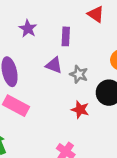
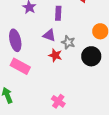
red star: (80, 110) -> (55, 55), moved

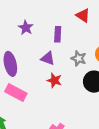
gray star: (68, 42) -> (79, 58), moved

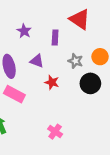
red triangle: (83, 15) -> (80, 19), size x1.5
purple triangle: (48, 58) -> (37, 61), moved

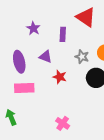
pink rectangle: (14, 94) -> (24, 88), turned -30

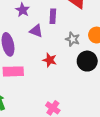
purple triangle: (45, 57) -> (36, 31), moved

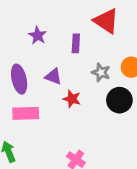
purple triangle: (36, 31) -> (53, 76), moved

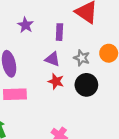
purple triangle: (53, 76) -> (52, 59), moved
black circle: (119, 100) -> (86, 85), moved

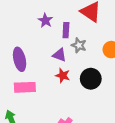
purple star: (25, 25) -> (45, 20), moved
gray star: (82, 58) -> (79, 45), moved

